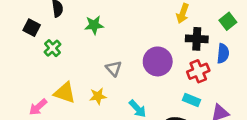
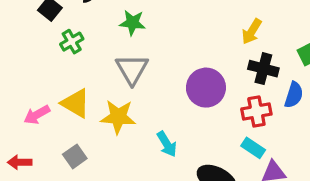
gray triangle: (114, 69) -> (132, 69), moved, size x1.5
yellow star: (98, 96) -> (118, 117), size x1.5
cyan rectangle: (191, 100) -> (253, 148), moved

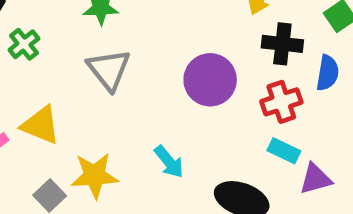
yellow star: (118, 117) -> (95, 176), moved

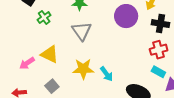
purple circle: (210, 80) -> (126, 16), moved
yellow star: (95, 176) -> (83, 69), moved

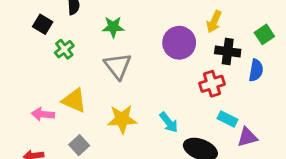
red cross: (159, 50) -> (212, 84), moved
pink arrow: (27, 63) -> (43, 114), turned 42
cyan arrow: (107, 74) -> (169, 122), moved

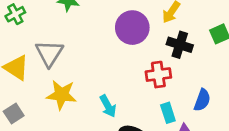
gray triangle: (118, 66) -> (49, 53), moved
blue semicircle: (256, 70) -> (202, 100), moved
cyan rectangle: (228, 119) -> (168, 113), turned 36

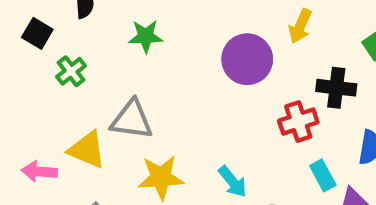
black cross: (180, 45) -> (336, 88), moved
gray triangle: (49, 53) -> (132, 120), turned -44

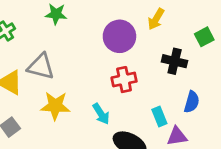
red cross: (298, 121) -> (124, 80), moved

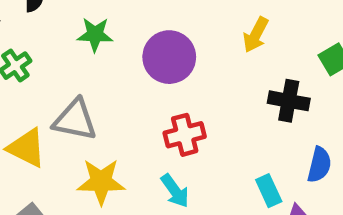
purple circle: (119, 36) -> (169, 57), moved
red cross: (124, 80) -> (185, 135), moved

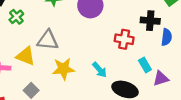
red cross: (185, 135) -> (124, 39), moved, turned 30
blue semicircle: (319, 165) -> (167, 37), moved

